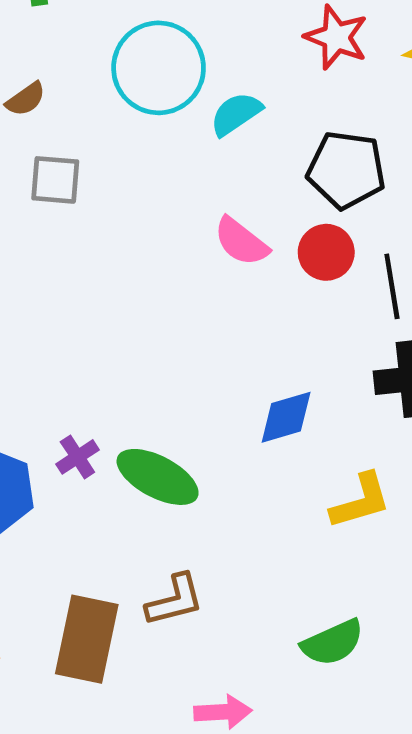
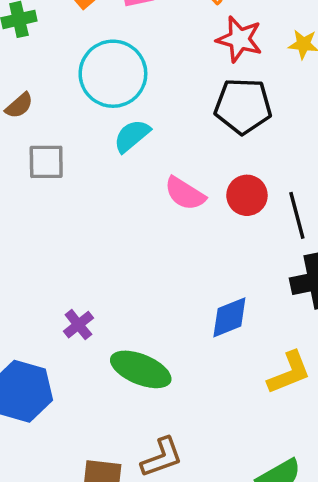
cyan semicircle: (236, 114) -> (132, 136), moved
black pentagon: (346, 170) -> (243, 106), moved
purple cross: (77, 457) -> (78, 325), moved

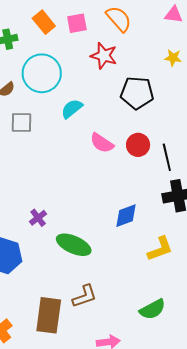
red star: (239, 39) -> (104, 56), moved
cyan circle: (113, 74) -> (42, 73), moved

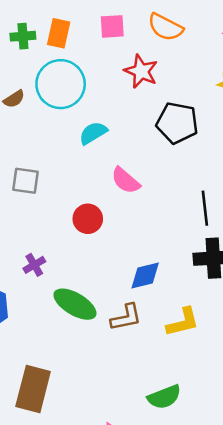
orange semicircle: (119, 19) -> (165, 27), turned 152
orange rectangle: (44, 22) -> (59, 33), moved, turned 45
gray square: (22, 123) -> (26, 181), moved
red circle: (138, 145) -> (88, 219), moved
brown L-shape: (85, 296) -> (126, 317), moved

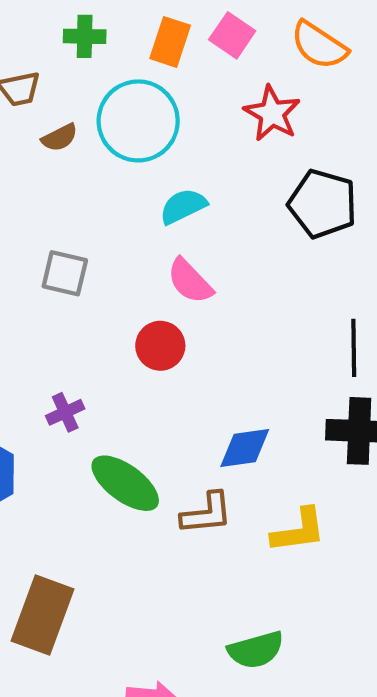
pink square: (112, 26) -> (232, 35), turned 32
orange rectangle: (59, 33) -> (170, 42), moved
pink semicircle: (126, 181) -> (190, 281), moved

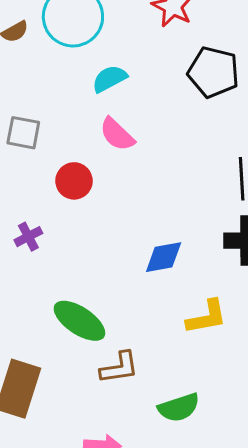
red circle: (160, 346) -> (74, 181), moved
green ellipse: (125, 483) -> (79, 321), moved
brown L-shape: (207, 513) -> (119, 368), moved

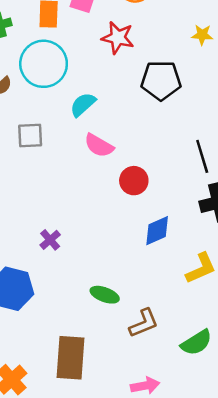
gray square: (23, 133) -> (30, 135), moved
red circle: (74, 181) -> (134, 181), moved
green ellipse: (79, 321) -> (105, 295), size x0.7

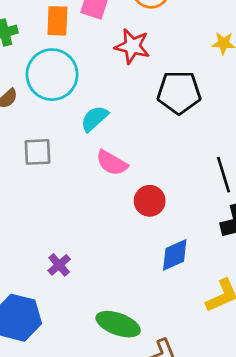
green ellipse: (105, 295) -> (118, 324), size x1.4

